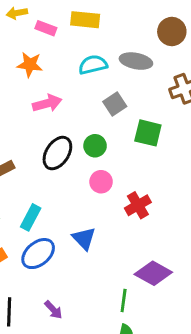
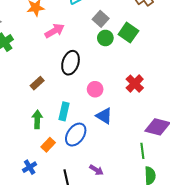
green square: (148, 133) -> (128, 33), turned 36
green circle: (95, 146) -> (105, 38), moved
pink circle: (101, 182) -> (95, 89), moved

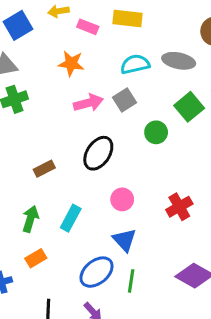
gray square: (101, 19) -> (125, 100), moved
green square: (128, 33) -> (189, 107), moved
blue ellipse: (76, 135) -> (97, 272), moved
green line: (142, 151) -> (131, 281), moved

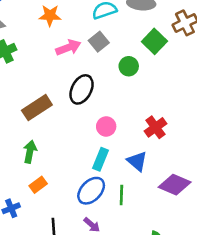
brown rectangle: (44, 169) -> (37, 108), size x1.6
cyan rectangle: (71, 218) -> (101, 159), moved
blue triangle: (124, 240) -> (137, 161), moved

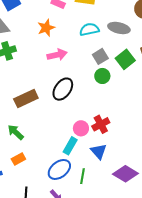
orange star: (50, 16) -> (46, 28), turned -30
gray square: (99, 42) -> (100, 56), moved
pink circle: (106, 126) -> (81, 128), moved
red cross: (155, 127) -> (101, 124), moved
green arrow: (30, 152) -> (16, 132), turned -66

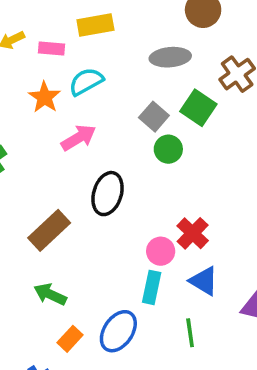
cyan semicircle: (89, 29) -> (86, 81), moved
blue ellipse: (59, 169) -> (118, 331), moved

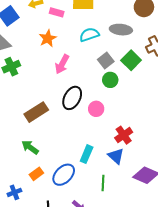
cyan semicircle: (86, 81) -> (89, 35), moved
pink arrow: (78, 138) -> (62, 64), turned 138
red cross: (193, 233) -> (124, 135), moved
pink circle: (161, 251) -> (96, 109), moved

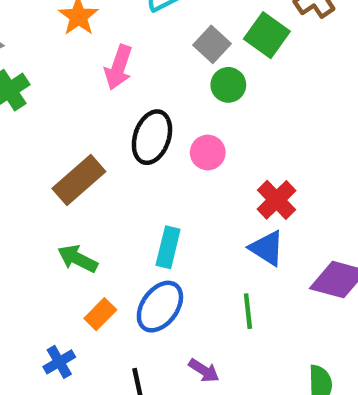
cyan rectangle: (87, 154) -> (168, 247), moved

